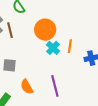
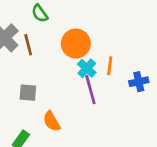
purple line: (55, 86) -> (90, 90), moved

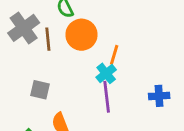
orange circle: (76, 44) -> (82, 35), moved
orange line: (110, 66) -> (114, 55), moved

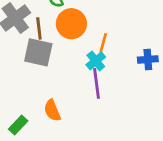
gray square: (40, 90) -> (38, 52), moved, size x1.5
blue cross: (159, 96) -> (148, 59), moved

